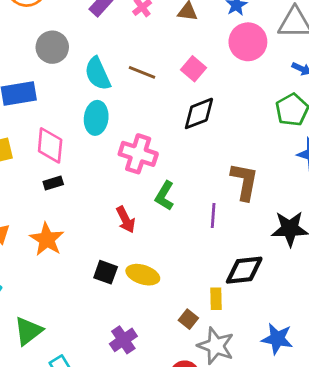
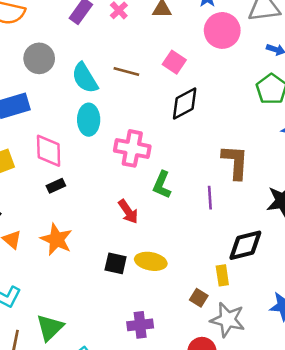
purple cross: (123, 340) -> (140, 325), turned 35

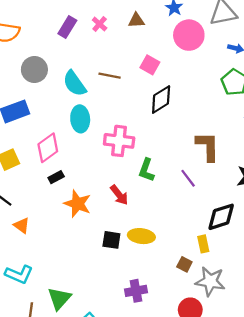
pink diamond: (49, 151) -> (48, 148), turned 60
purple line: (210, 198) -> (188, 178), turned -30
orange star: (56, 239) -> (78, 204), moved

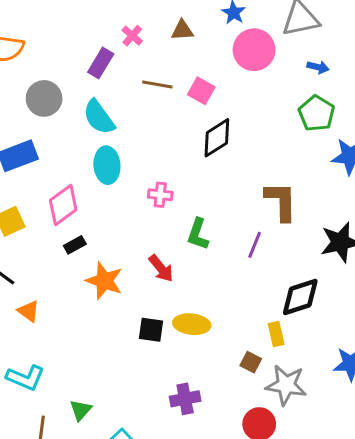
purple rectangle: (67, 27) -> (101, 63), moved
brown line: (110, 76) -> (157, 84), moved
pink cross: (119, 141) -> (160, 195), size x0.6
purple line: (188, 178) -> (255, 245), turned 60
green triangle: (59, 298) -> (81, 410), size x0.7

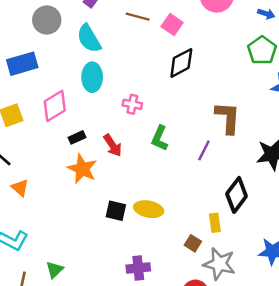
black rectangle: (75, 245) -> (77, 137), moved
red arrow: (161, 268) -> (113, 145), moved
black diamond: (300, 297) -> (237, 195), turned -40

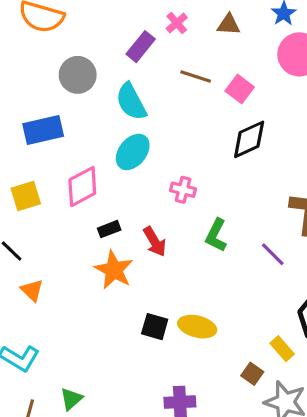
cyan ellipse: (92, 77) -> (133, 152), turned 36
purple line: (204, 150) -> (273, 254), turned -75
yellow rectangle: (215, 223) -> (282, 349), turned -36

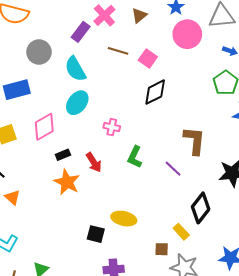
pink cross: (177, 23) -> (104, 15), size x1.5
brown triangle: (229, 25) -> (139, 15), turned -42
black square: (155, 327) -> (96, 234), moved
brown square: (252, 374) -> (162, 249), turned -32

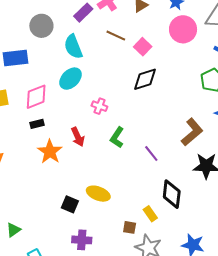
brown L-shape: (194, 141) -> (192, 132), moved, turned 36
black rectangle: (63, 155) -> (37, 124), moved
black diamond: (201, 208) -> (172, 194), turned -40

